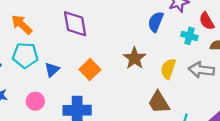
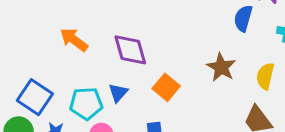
purple diamond: (75, 24) -> (130, 50), moved
cyan pentagon: (25, 55) -> (86, 103), moved

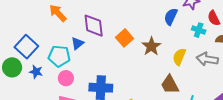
orange square: (166, 87) -> (124, 38), moved
blue triangle: (118, 93) -> (77, 43), moved

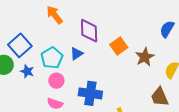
blue triangle: (77, 43) -> (77, 54), moved
cyan pentagon: (59, 56) -> (52, 58), turned 30

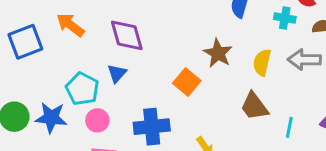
blue square: (20, 45) -> (25, 42), moved, turned 35
orange square: (119, 46) -> (187, 82), moved
blue star: (27, 71) -> (51, 118), size x1.5

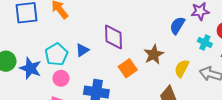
purple diamond: (127, 35) -> (113, 37), moved

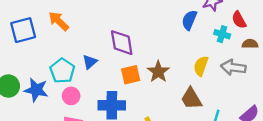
brown star: (154, 54) -> (158, 72), moved
orange square: (128, 68) -> (131, 75), moved, turned 30

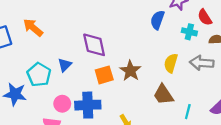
pink circle: (71, 96) -> (62, 104), moved

